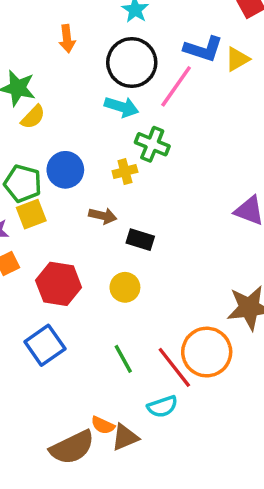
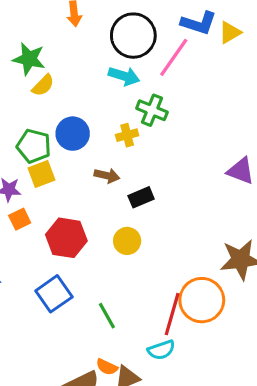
black rectangle: (140, 240) -> (141, 197), turned -40
green line: (123, 359) -> (107, 316), moved
red line: (174, 367) -> (172, 314), turned 54

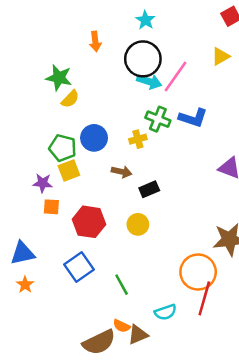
blue L-shape: (199, 23) -> (193, 118), moved
cyan arrow: (124, 76) -> (149, 81), moved
orange square: (20, 219) -> (51, 207), turned 30
red line: (172, 314) -> (204, 298), moved

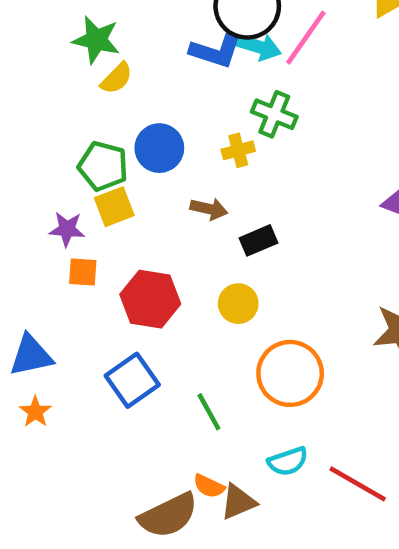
blue L-shape: (193, 118) -> (216, 51), moved
orange circle: (198, 272) -> (290, 373), moved
red line: (204, 298) -> (358, 484), moved, turned -76

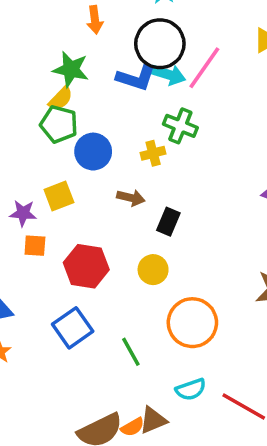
green star: (96, 40) -> (71, 69), moved
green pentagon: (103, 166) -> (59, 124), moved
black rectangle: (259, 240) -> (168, 222), turned -44
orange semicircle: (209, 486) -> (133, 427), moved, turned -55

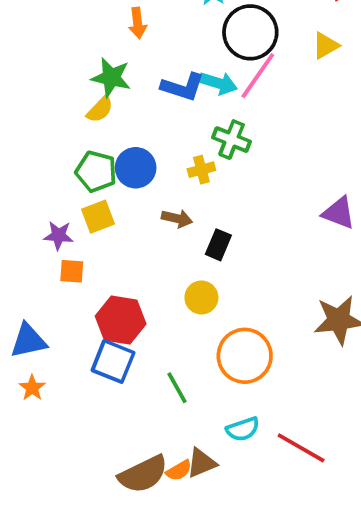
black circle: (160, 44) -> (250, 32), moved
green pentagon: (59, 124) -> (96, 172), moved
red hexagon: (86, 266) -> (121, 320), moved
blue square: (73, 328) -> (113, 361), turned -33

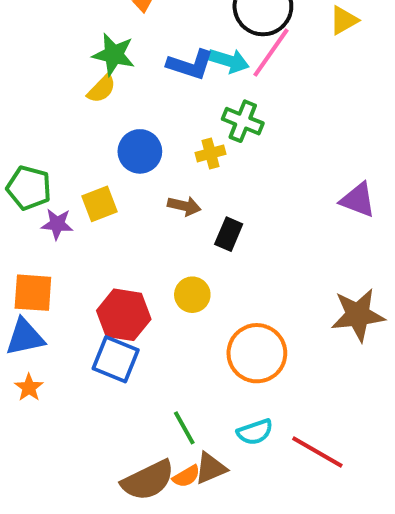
green pentagon: (96, 172) -> (29, 188), moved
orange square: (72, 271) -> (33, 293), moved, size x1.5
yellow circle: (201, 298) -> (192, 295), moved
green line: (177, 388) -> (184, 428), moved

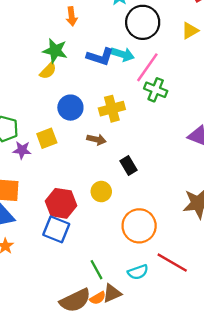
pink line: (271, 53) -> (147, 67), moved
green cross: (243, 121) -> (156, 90), moved
yellow cross: (210, 153) -> (112, 109), size x1.5
black rectangle: (229, 234) -> (128, 166), moved, turned -54
red line: (317, 452) -> (172, 263), moved

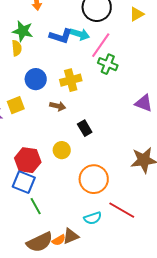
yellow semicircle: (48, 71) -> (17, 48), turned -49
green line: (97, 270) -> (36, 206), moved

